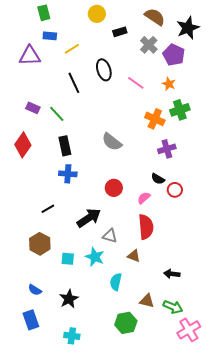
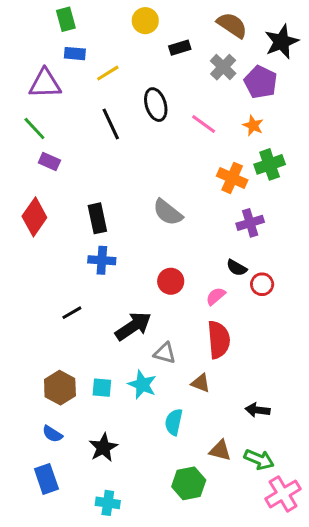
green line: (57, 114) -> (34, 128), moved
brown hexagon: (40, 244) -> (60, 388), moved

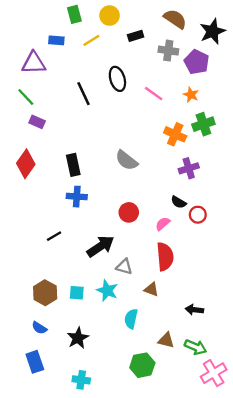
green rectangle: (66, 19) -> (74, 14), moved
gray cross: (223, 67) -> (168, 51), turned -36
yellow line: (108, 73) -> (91, 40), moved

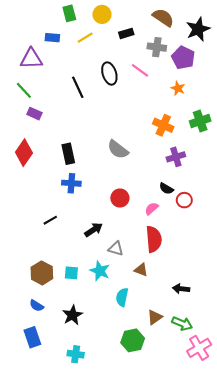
pink line: (154, 94) -> (140, 70), moved
green cross: (203, 124) -> (200, 121), moved
black arrow: (100, 246) -> (94, 230), size x0.7
brown triangle: (166, 340) -> (155, 317), turned -49

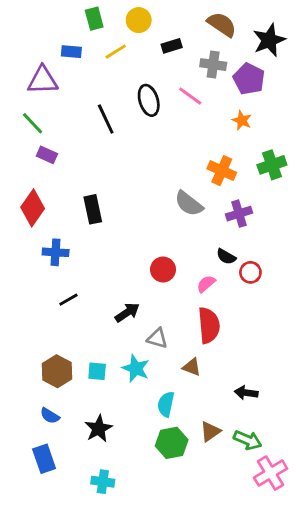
gray semicircle: (118, 149) -> (189, 204), moved
blue cross: (71, 183) -> (56, 252), moved
green hexagon: (133, 340) -> (172, 443), moved

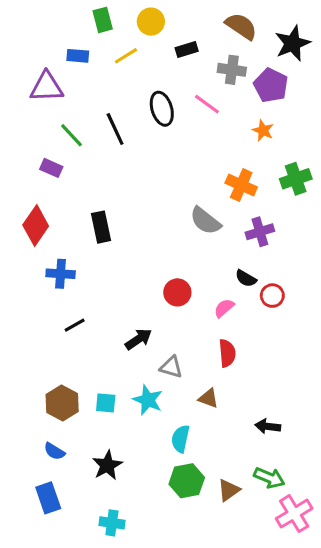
green line: (33, 123) -> (71, 135), moved
red semicircle: (209, 325) -> (227, 353), size x0.7
brown triangle: (210, 431) -> (229, 490), moved

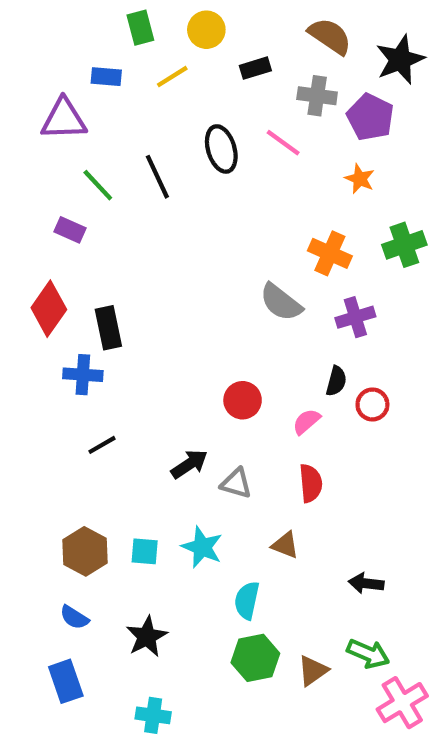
black rectangle: (101, 227) -> (108, 328), moved
black semicircle: (246, 278) -> (336, 381), turned -105
gray triangle: (171, 367) -> (236, 483), moved

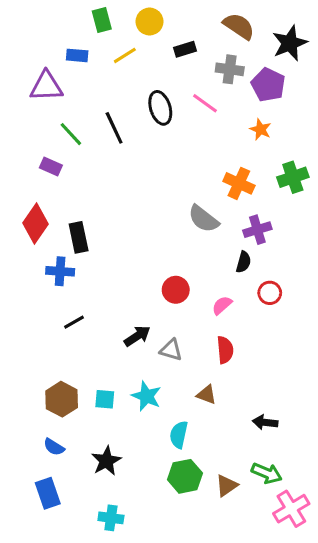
black semicircle: (336, 381) -> (244, 262), moved

